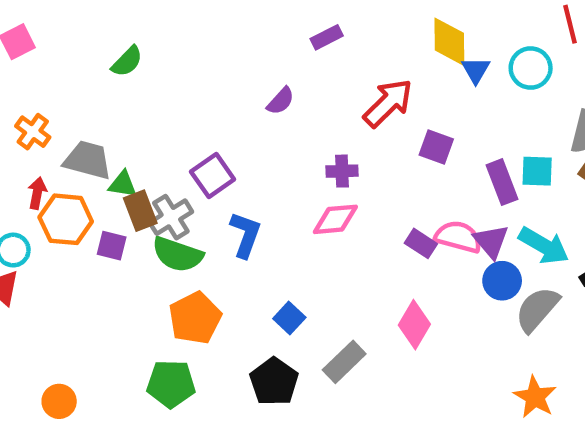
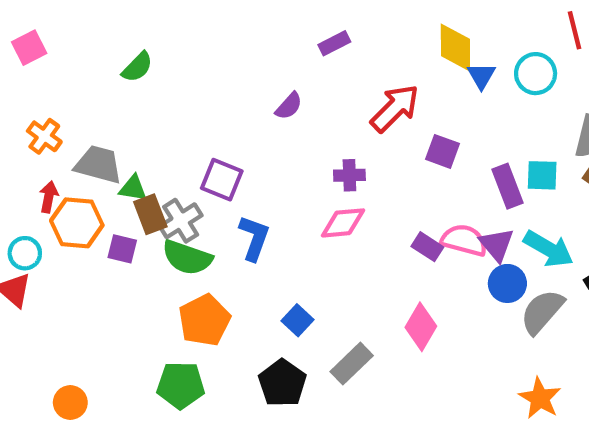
purple square: (213, 175) -> (222, 180), turned -33

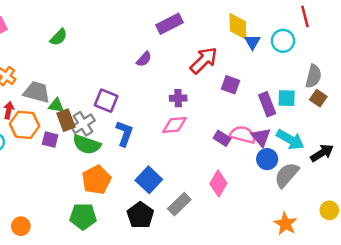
purple rectangle: (334, 43) -> (170, 24), size x1.5
blue square: (298, 320) -> (149, 180), size x1.5

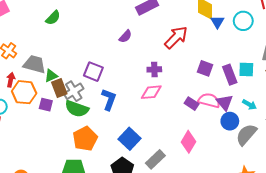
purple square: (231, 85) -> (205, 68), moved
green triangle: (56, 105) -> (51, 76), turned -32
cyan arrow: (290, 140) -> (249, 105), size x0.6

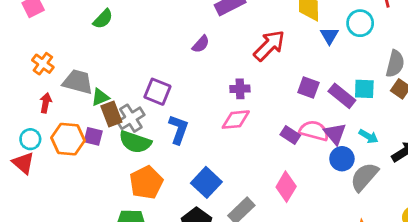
blue triangle: (217, 22) -> (329, 36), moved
purple rectangle: (230, 75) -> (342, 96), turned -30
orange hexagon: (24, 92) -> (68, 139), moved

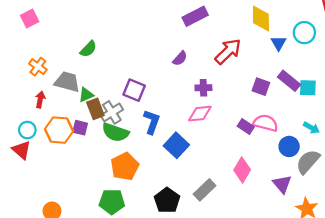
green semicircle: (103, 19) -> (88, 49), moved
purple semicircle: (201, 44) -> (180, 58), moved
purple rectangle: (342, 96) -> (289, 81), moved
purple triangle: (335, 134) -> (282, 184), moved
blue square: (206, 182) -> (176, 145), moved

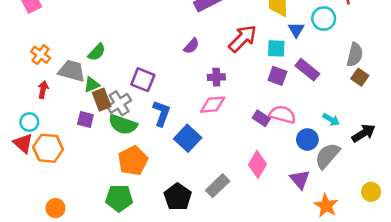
green semicircle: (88, 49) -> (97, 52), moved
cyan square: (308, 88) -> (276, 48), moved
orange hexagon: (59, 130) -> (48, 148), moved

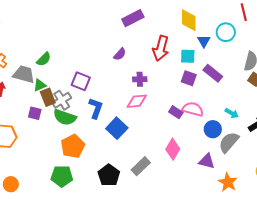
red arrow: (243, 38) -> (161, 48), turned 150
purple triangle: (300, 179) -> (207, 161), turned -36

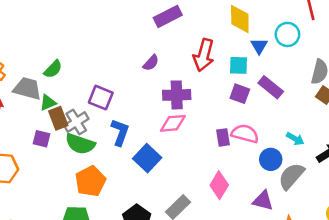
purple cross: (140, 79) -> (177, 95), size x1.5
purple rectangle: (176, 112) -> (223, 137), turned 48

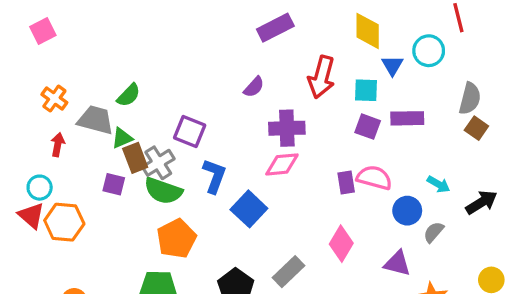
purple rectangle: (271, 87) -> (407, 118), turned -40
gray semicircle: (291, 176) -> (434, 232), size x0.6

